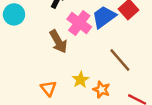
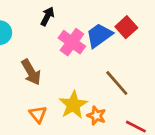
brown arrow: (58, 42) -> (31, 72), moved
yellow star: (80, 80) -> (73, 105), size x1.5

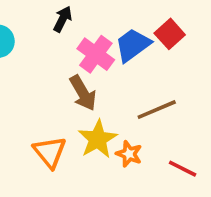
brown arrow: (31, 72) -> (83, 93), moved
brown line: (117, 83) -> (157, 110), turned -72
orange triangle: (38, 114) -> (50, 152), size x1.4

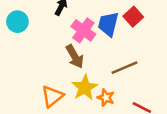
blue trapezoid: (133, 45) -> (108, 24), turned -40
orange triangle: (50, 152) -> (52, 96), turned 30

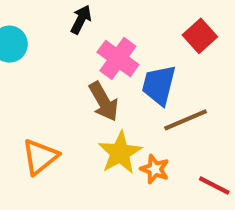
blue trapezoid: (108, 24) -> (159, 85), moved
orange triangle: (52, 96) -> (40, 157), moved

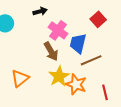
black arrow: (81, 19) -> (40, 11), turned 48
orange star: (155, 169) -> (76, 84), size x1.5
red line: (214, 186) -> (105, 92), turned 49

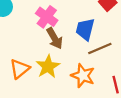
pink cross: (58, 30) -> (47, 17), moved
yellow star: (59, 76) -> (48, 67), moved

